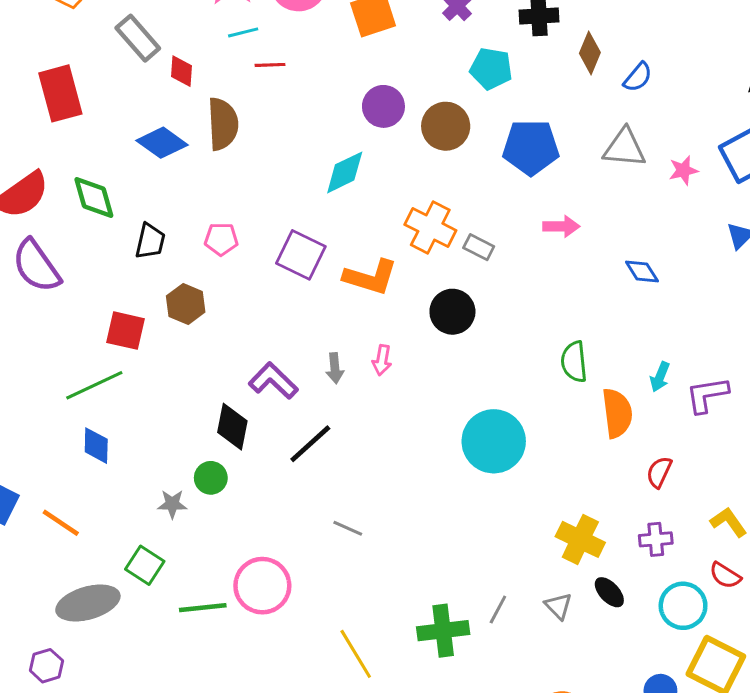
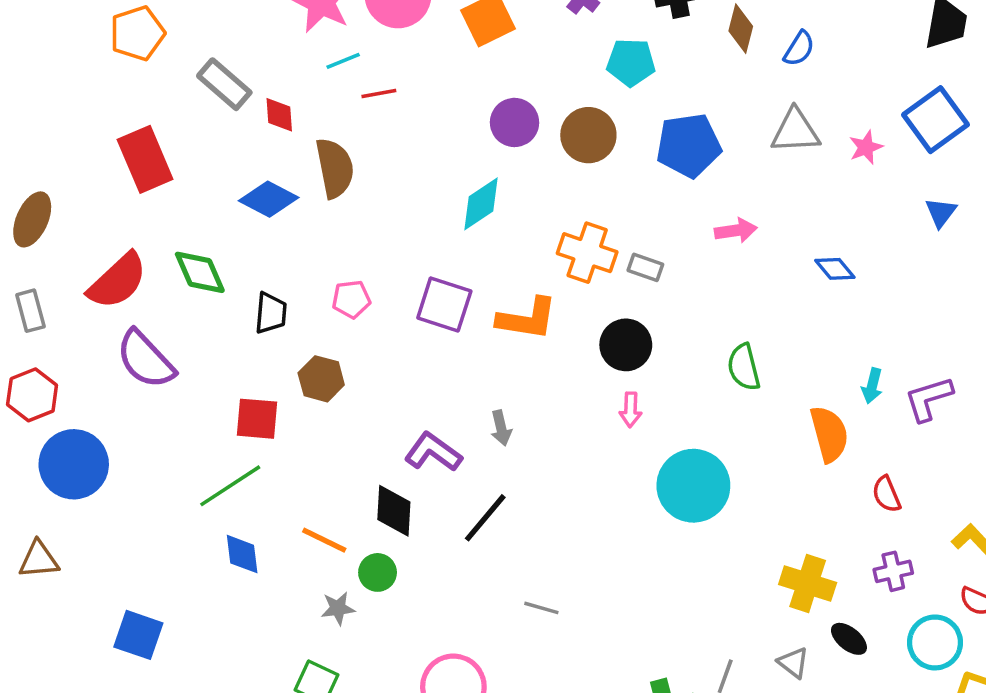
pink arrow: (382, 360) -> (631, 410), moved
green semicircle: (574, 362) -> (744, 367), moved
red semicircle: (659, 472) -> (887, 494), turned -40
orange line: (61, 523) -> (324, 540), moved

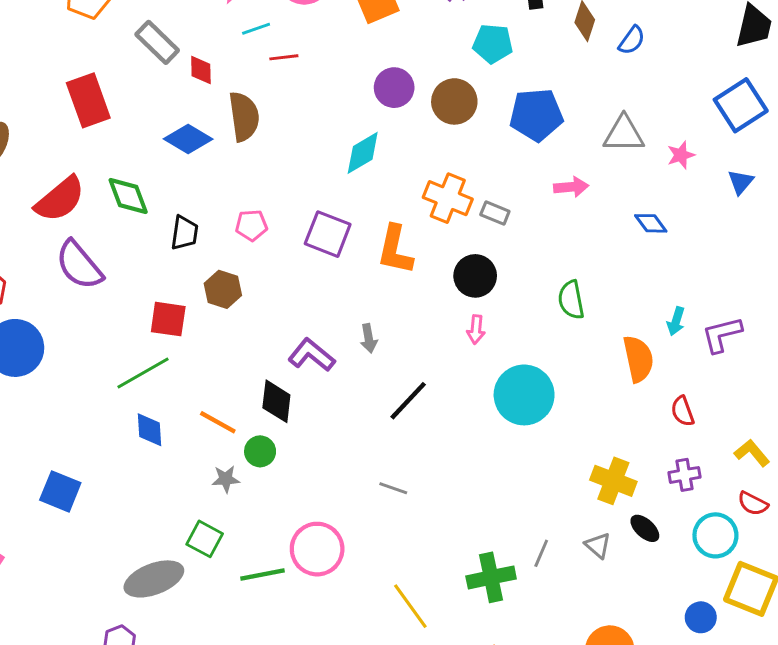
gray triangle: (795, 131) -> (624, 134), moved
pink star: (866, 147) -> (681, 155), moved
orange L-shape: (527, 319) -> (395, 250), turned 90
black line: (485, 518) -> (408, 401), moved

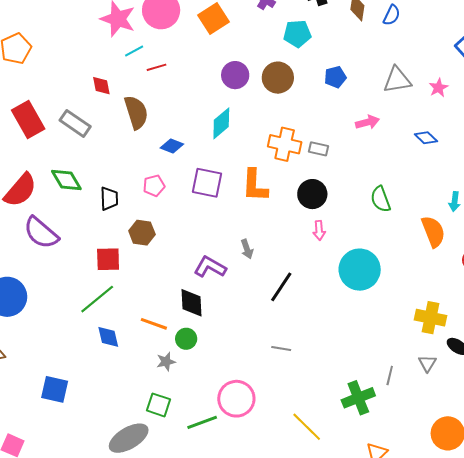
gray rectangle: (157, 42) -> (75, 123), moved
blue pentagon: (536, 115) -> (335, 77), size x0.6
blue diamond: (188, 139) -> (172, 146), moved, size x0.7
gray triangle: (598, 545) -> (427, 363), turned 30

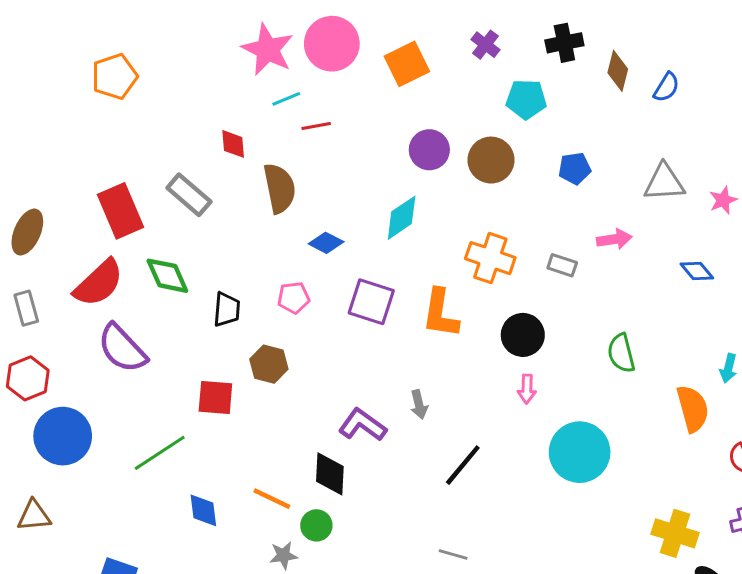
red rectangle: (28, 119) -> (121, 211), moved
gray rectangle: (318, 149) -> (562, 265), moved
green line: (97, 299) -> (160, 453), moved

